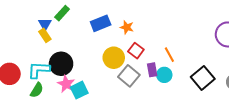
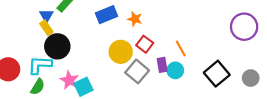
black circle: (61, 64) -> (57, 46), moved

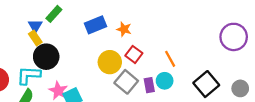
purple rectangle: (162, 65) -> (149, 85), moved

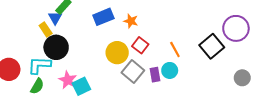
blue triangle: (35, 26) -> (55, 18), moved
black square: (206, 84) -> (212, 46), moved

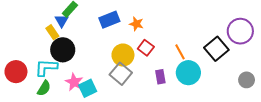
cyan circle: (170, 70) -> (188, 73), moved, size x1.5
gray square: (133, 72) -> (121, 74), moved

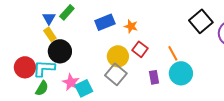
blue triangle: (62, 21) -> (49, 18), moved
black square: (216, 49) -> (201, 21), moved
red circle: (16, 72) -> (25, 67), moved

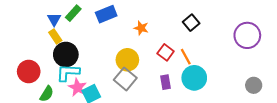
black square: (201, 21) -> (191, 23), moved, size x0.7
blue rectangle: (105, 22) -> (106, 14), moved
red square: (140, 49) -> (166, 52), moved
cyan L-shape: (44, 68) -> (68, 73), moved

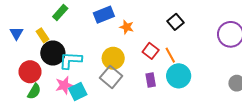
blue rectangle: (106, 14) -> (104, 15), moved
blue triangle: (54, 19) -> (16, 33), moved
red circle: (29, 71) -> (30, 72), moved
cyan L-shape: (68, 73) -> (71, 60), moved
pink star: (77, 87) -> (64, 85), turned 30

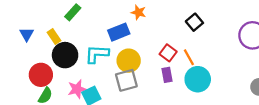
blue rectangle: (104, 15) -> (119, 32), moved
orange star: (127, 27) -> (138, 12), moved
cyan L-shape: (71, 60) -> (97, 54), moved
gray square: (111, 77) -> (126, 80), turned 35
purple rectangle: (151, 80) -> (167, 75), moved

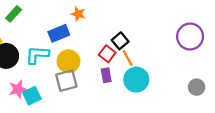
black square: (194, 22) -> (120, 41), moved

